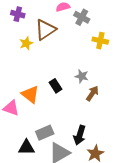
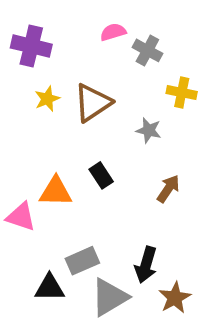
purple cross: (18, 14) -> (31, 46), size x1.5
brown triangle: (45, 30) -> (93, 103), moved
gray star: (82, 76) -> (149, 130), moved
orange triangle: (30, 94) -> (56, 192), turned -36

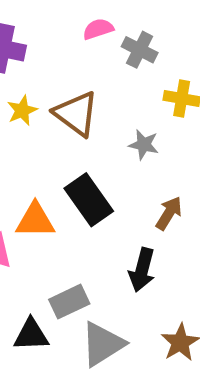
brown triangle: (93, 103) -> (76, 114), turned -48
black rectangle: (101, 175) -> (89, 200), size x1.6
black arrow: (146, 265) -> (142, 270), moved

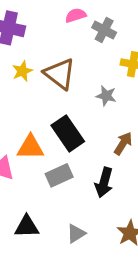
gray rectangle: (69, 302) -> (59, 175), moved
gray triangle: (103, 344) -> (76, 233), size x0.6

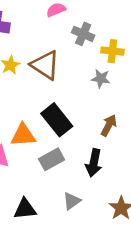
gray cross: (104, 30) -> (83, 34), moved
gray star: (106, 96) -> (101, 79), moved
gray triangle: (76, 233) -> (72, 201), moved

